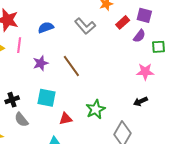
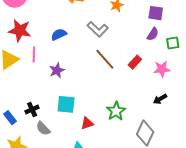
red rectangle: (123, 22) -> (135, 62), moved
brown line: (71, 66) -> (105, 59), moved

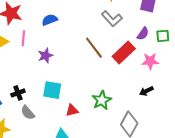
gray L-shape: (98, 29) -> (112, 19), moved
purple semicircle: (153, 34) -> (143, 34), moved
red rectangle: (135, 62) -> (124, 53), size x1.6

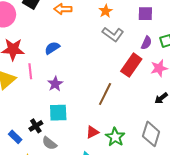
brown line: (94, 48) -> (105, 94), moved, turned 75
cyan square: (52, 90) -> (58, 113), moved
green star: (102, 100) -> (115, 137), moved

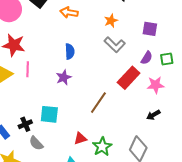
blue semicircle: (52, 48) -> (70, 51), moved, turned 112
purple star: (55, 84) -> (64, 77), moved

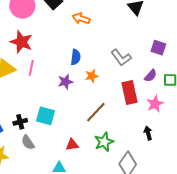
orange star: (111, 21) -> (92, 76), moved
red rectangle: (129, 78) -> (130, 92), turned -65
pink star: (156, 85) -> (155, 104), turned -30
black arrow: (153, 115) -> (148, 133), turned 96
green star: (102, 147) -> (104, 142), moved

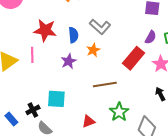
red star: (21, 42) -> (45, 30), moved
gray L-shape: (121, 58) -> (100, 27), moved
red rectangle: (130, 92) -> (134, 58), turned 65
brown line: (96, 112) -> (105, 85), turned 50

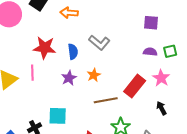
purple semicircle: (151, 37) -> (150, 52), turned -112
orange star: (93, 50) -> (94, 75), moved
red rectangle: (134, 58) -> (135, 86), moved

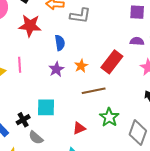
gray L-shape: (99, 43) -> (80, 16), moved, turned -30
red star: (45, 48) -> (30, 26), moved
red rectangle: (135, 86) -> (112, 62), moved

